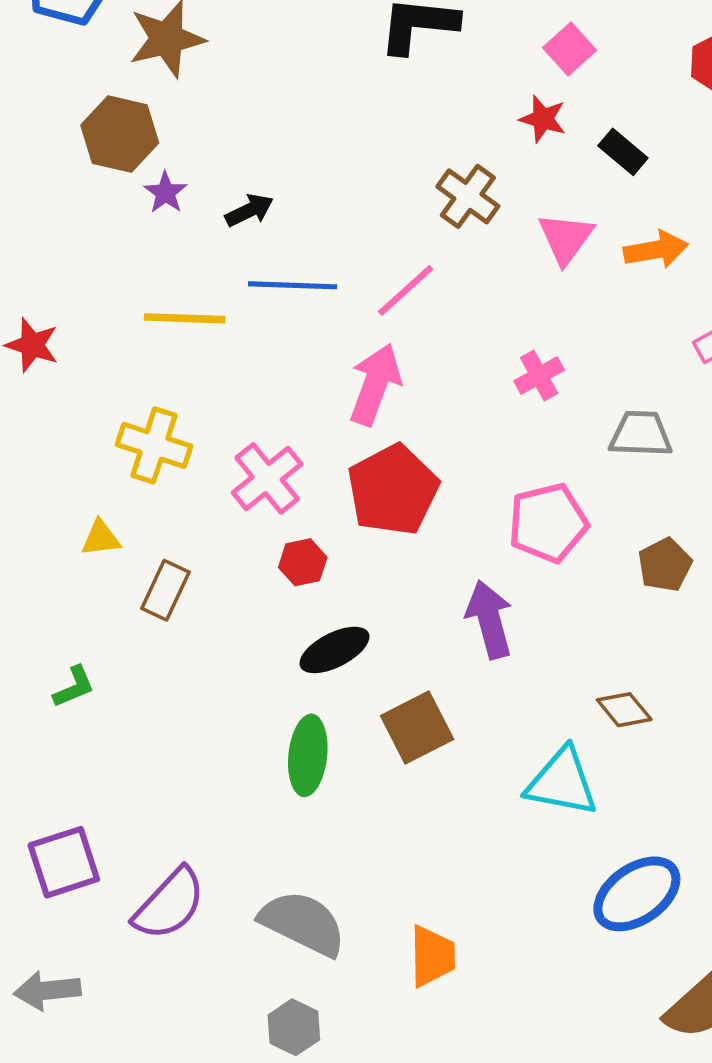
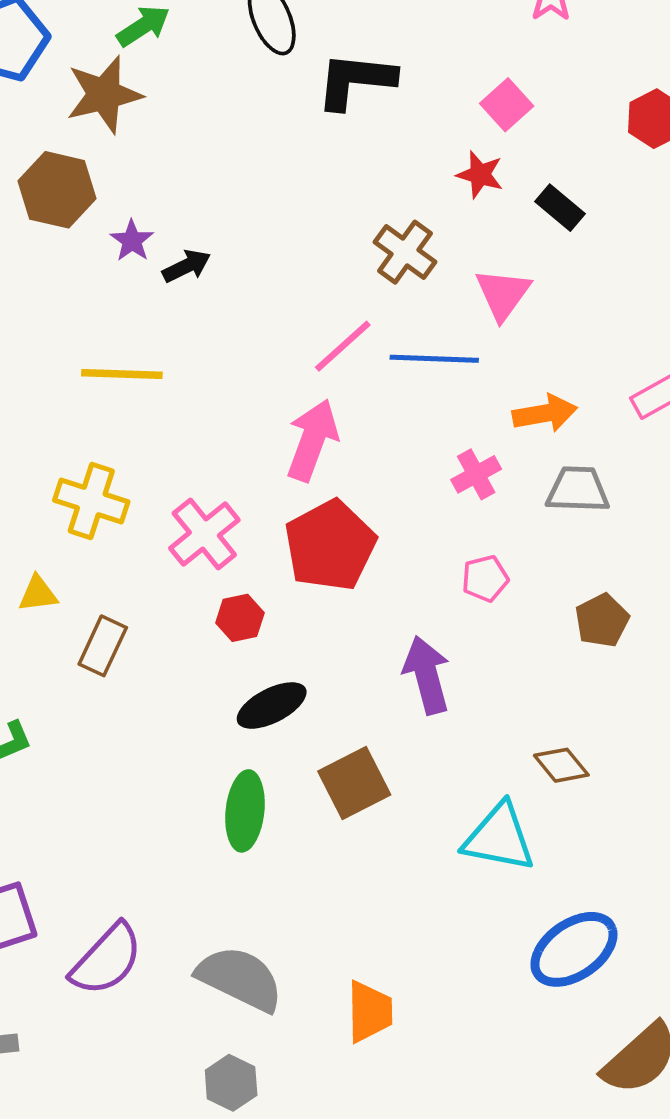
purple star: (165, 193) -> (132, 241), moved
orange arrow: (656, 250) -> (545, 413), moved
blue line: (293, 285) -> (434, 359), moved
pink cross: (539, 376) -> (476, 474), moved
pink pentagon: (548, 523) -> (485, 579), size x0.6

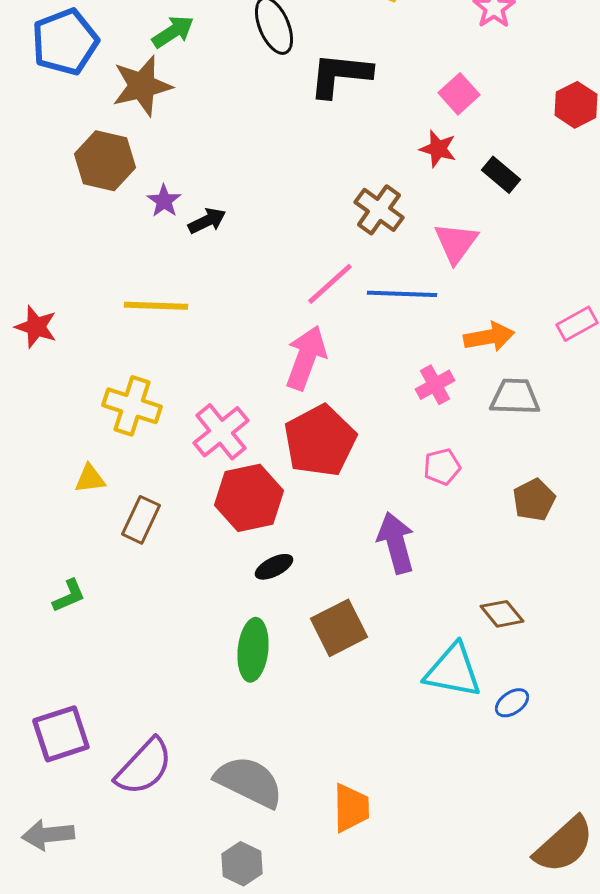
red hexagon: (240, 618) -> (249, 498), size x1.8
black ellipse: (272, 706) -> (274, 567), size x0.7
blue ellipse: (574, 949) -> (512, 703), moved, size x0.5

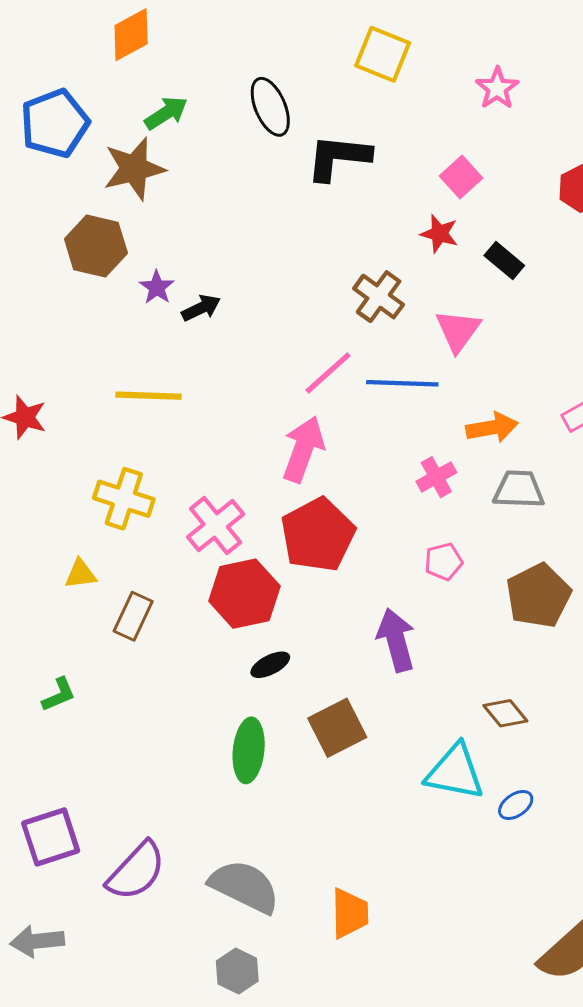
brown pentagon: (534, 500) -> (538, 596), size x1.5

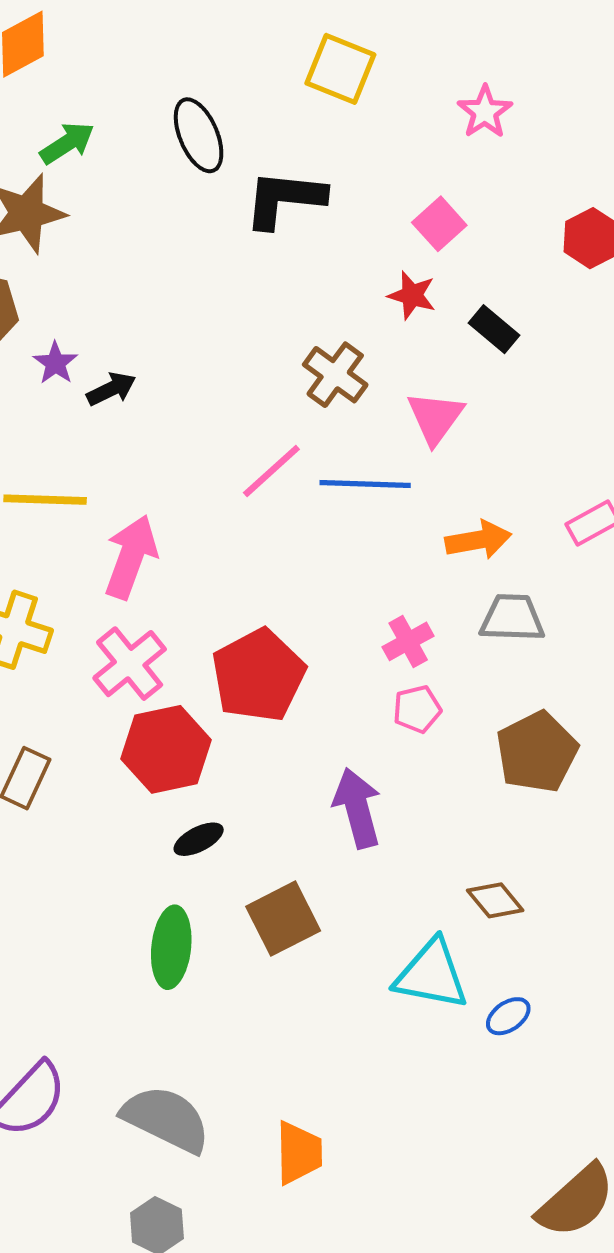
pink arrow: (303, 449) -> (131, 557), moved
pink cross: (436, 477) -> (408, 641), moved

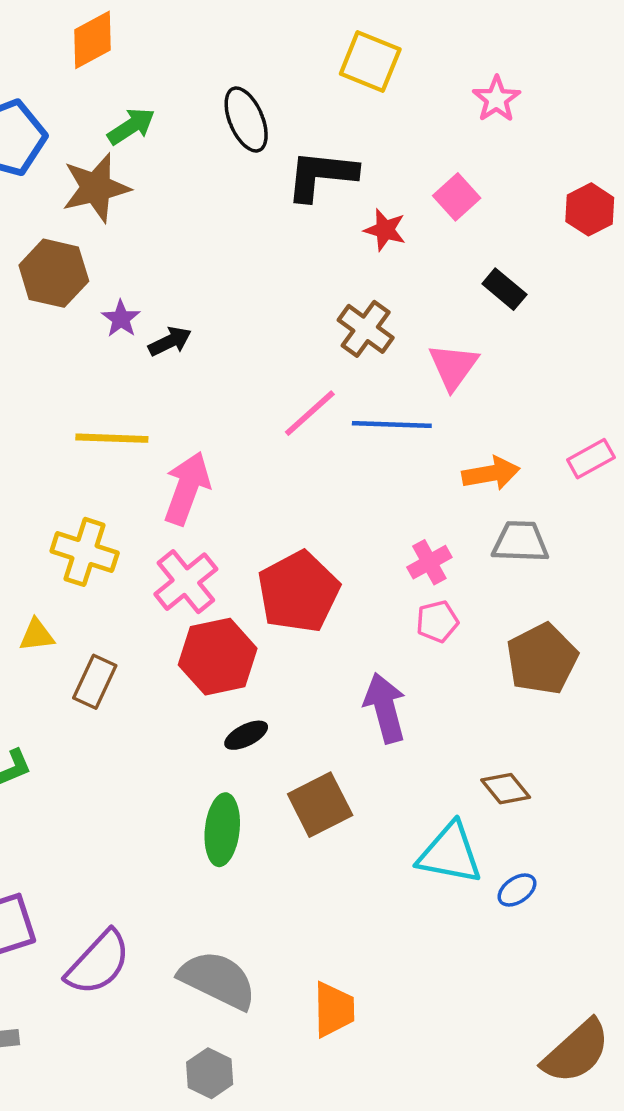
red star: (412, 295) -> (385, 230), moved

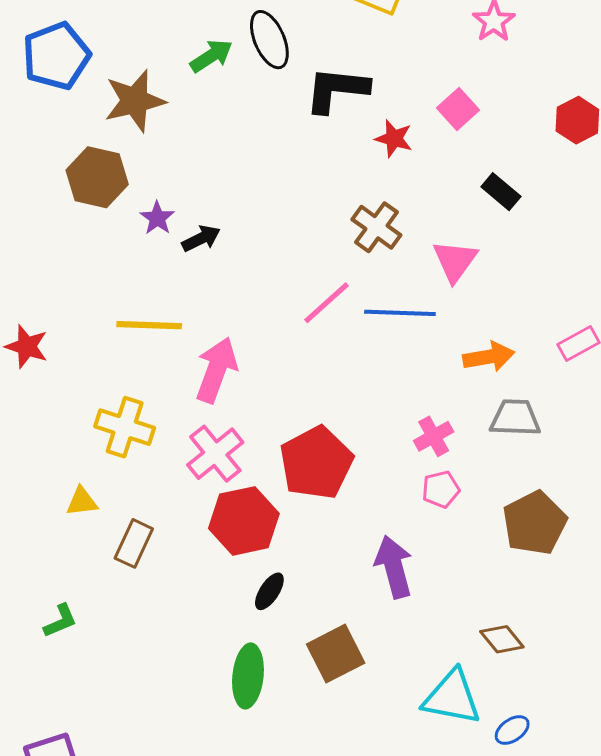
green arrow: (131, 126) -> (211, 56), moved
black ellipse: (246, 735) -> (269, 591), turned -30

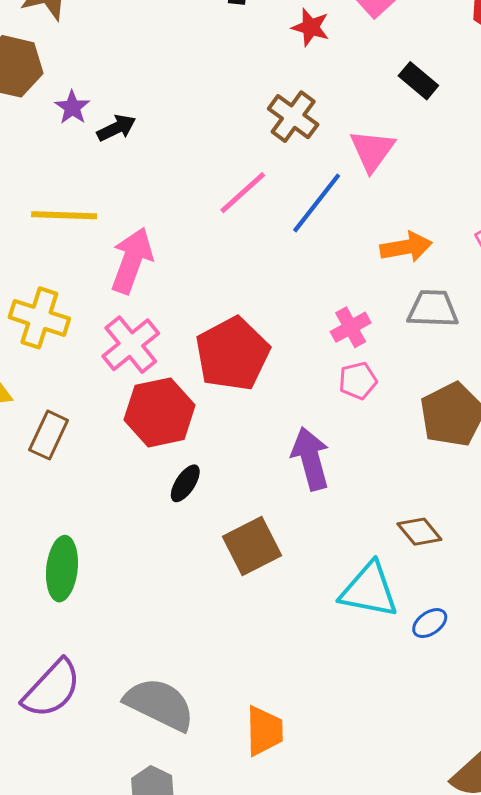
blue line: (400, 313) -> (317, 203), turned -54
green ellipse: (248, 676) -> (62, 569), moved

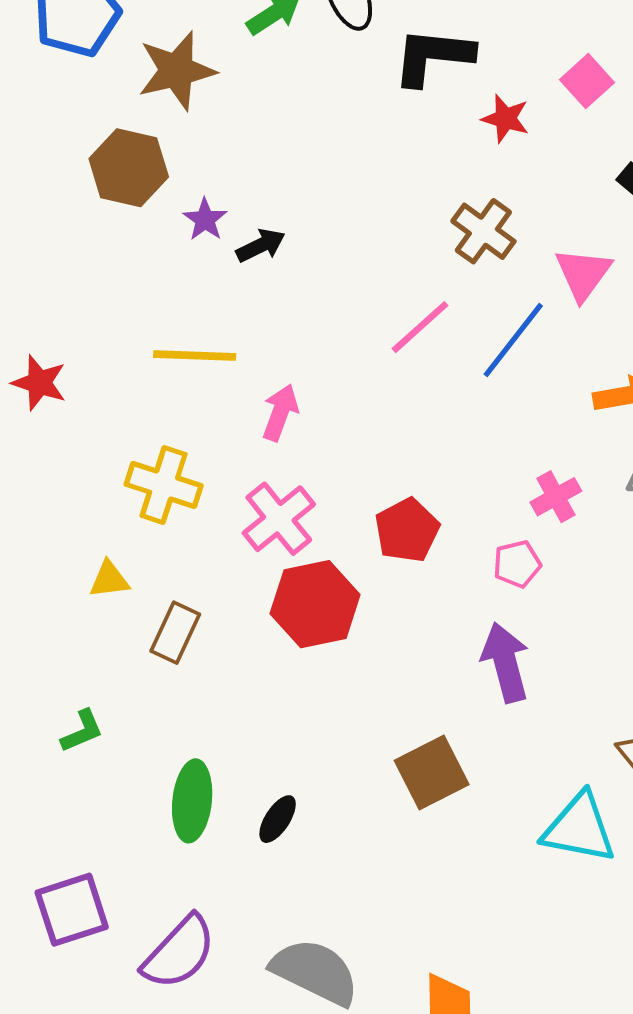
pink arrow: (132, 260) -> (280, 412), size x0.7
red pentagon: (232, 354) -> (407, 530), size x0.7
pink pentagon: (358, 381) -> (517, 564), moved
black ellipse: (185, 483) -> (278, 819), moved

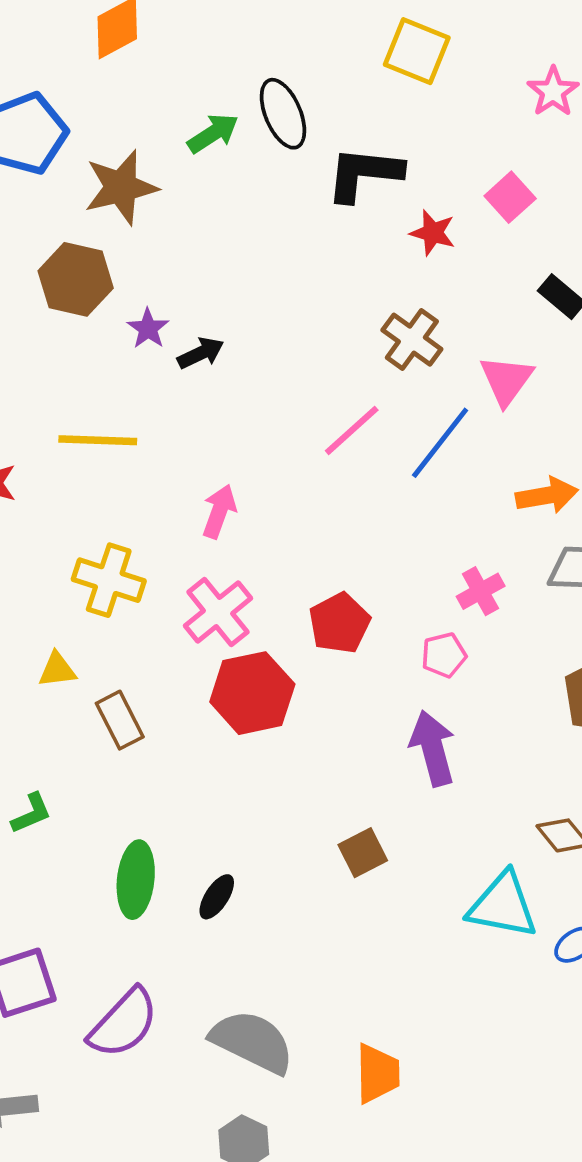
yellow line: (195, 356) -> (98, 440), moved
brown rectangle: (175, 633) -> (120, 720), turned -52
brown square: (432, 772) -> (363, 853), size x0.7

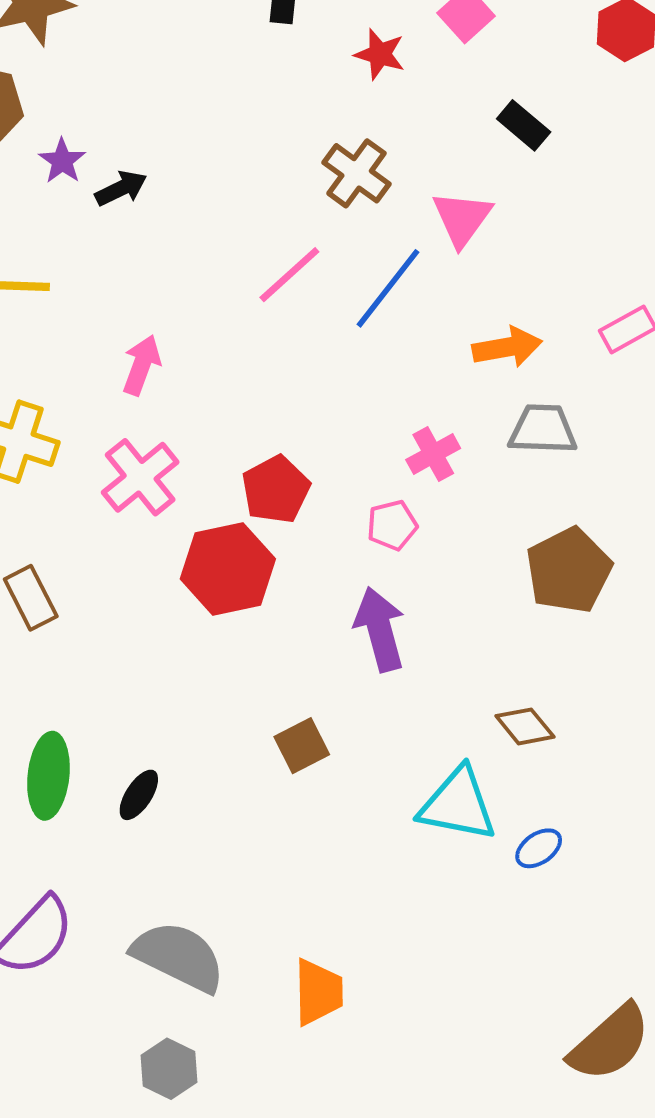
red hexagon: (252, 693) -> (228, 569), moved

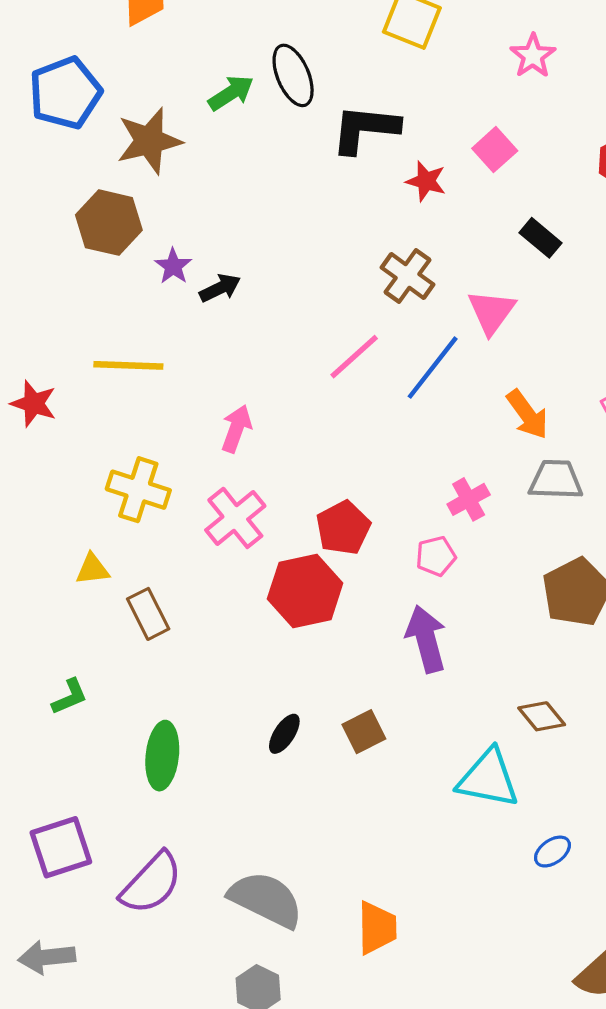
orange arrow: (507, 347) -> (527, 414), turned 64
black ellipse: (139, 795) -> (284, 734), moved
blue ellipse: (539, 848) -> (552, 852), moved

